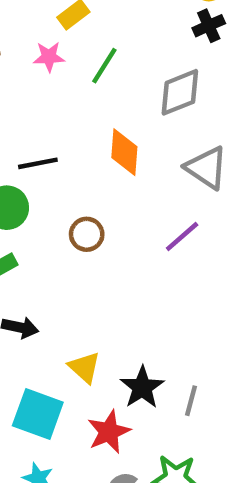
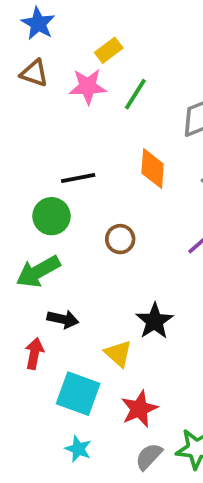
pink star: (49, 57) -> (88, 86), size x1.4
black star: (142, 387) -> (155, 321), moved

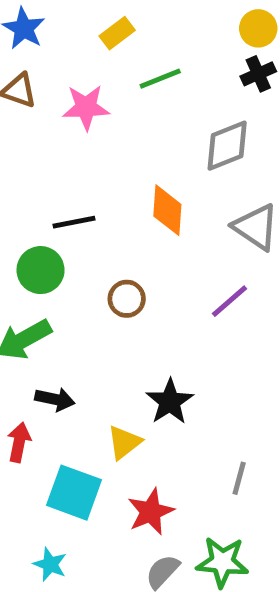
yellow rectangle: (109, 50) -> (117, 33), moved
green line: (135, 94) -> (160, 79), moved, turned 36
yellow triangle: (118, 354) -> (124, 442), turned 40
cyan star: (78, 449) -> (50, 564), moved

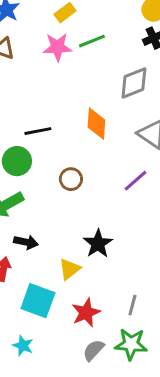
pink star: (86, 107) -> (57, 47), moved
gray line: (239, 478) -> (132, 305), moved

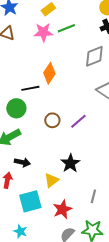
orange diamond: (96, 124) -> (49, 73), moved, turned 30
purple line: (135, 181) -> (78, 121), moved
cyan square: (38, 301) -> (30, 201), turned -35
gray line: (132, 305) -> (93, 196), moved

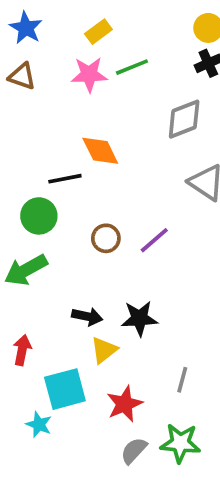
orange diamond: (49, 73) -> (100, 151), turned -60
black arrow: (22, 162) -> (87, 316), moved
black star: (70, 163) -> (139, 318), turned 30
cyan star: (20, 231) -> (39, 424), moved

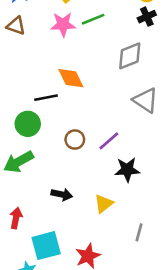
black star: (139, 318) -> (127, 170), moved
yellow triangle: (104, 350) -> (104, 204), moved
gray line: (182, 380) -> (139, 232), moved

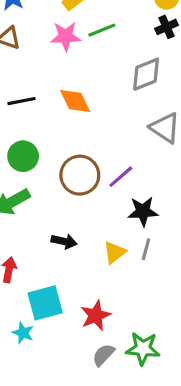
black line: (46, 98) -> (21, 101), moved
brown circle: (75, 140) -> (80, 175), size x1.6
gray line: (139, 232) -> (146, 249), moved

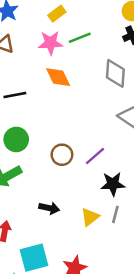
gray diamond: (146, 74) -> (115, 73), turned -64
orange diamond: (75, 101) -> (58, 77), moved
brown circle: (80, 175) -> (62, 155), size x0.7

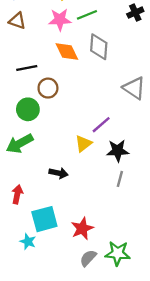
gray diamond: (115, 73) -> (99, 47), moved
brown circle: (62, 155) -> (48, 88), moved
yellow triangle: (90, 217) -> (83, 144), moved

